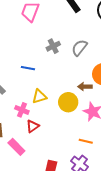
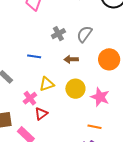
brown arrow: (85, 87) -> (71, 59), moved
pink cross: (22, 110) -> (30, 98), turned 32

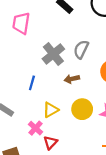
gray cross: (58, 34) -> (53, 54), size x1.5
blue line: (34, 56) -> (32, 83), turned -72

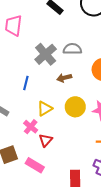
gray semicircle: (81, 49) -> (72, 49), turned 66

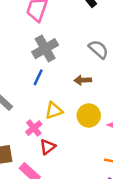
gray semicircle: (72, 49) -> (98, 49), turned 30
gray cross: (46, 54) -> (45, 49), moved

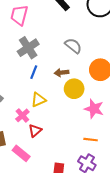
blue line: (38, 77) -> (34, 72), moved
yellow circle: (89, 116) -> (74, 89), moved

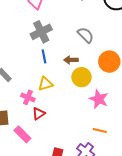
blue line: (34, 72) -> (44, 56), turned -40
pink cross: (22, 115) -> (28, 97), turned -32
orange line: (91, 140) -> (100, 131), moved

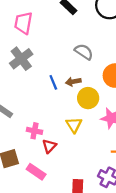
gray cross: (41, 32) -> (21, 59), moved
blue line: (44, 56) -> (53, 82), moved
yellow triangle: (45, 84) -> (74, 125), moved, turned -35

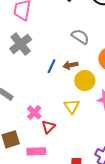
blue line: (53, 82) -> (52, 66), turned 48
pink cross: (34, 131) -> (34, 112), turned 32
pink rectangle: (36, 172) -> (36, 151), turned -36

